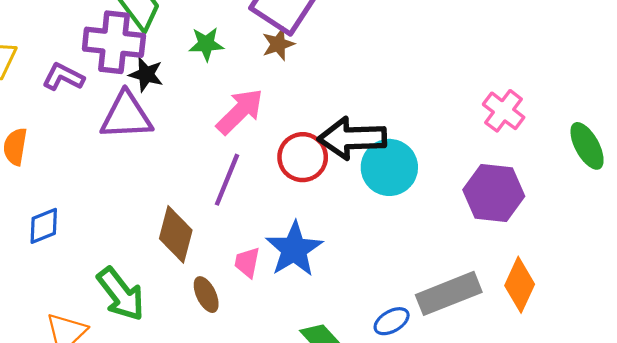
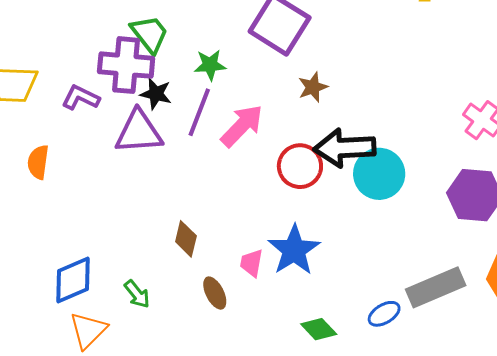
brown star: (278, 44) -> (313, 87), moved
purple line: (227, 180) -> (199, 112), moved
blue diamond: (44, 226) -> (73, 280), moved, size x1.4
brown diamond: (176, 234) -> (186, 239), size x0.7
green arrow: (121, 294) -> (137, 294), size x0.6

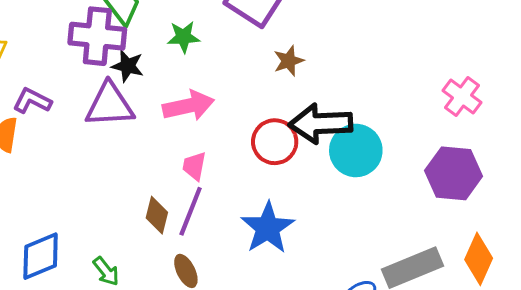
purple L-shape: (81, 98) -> (32, 101), moved
purple line: (199, 112) -> (191, 211), moved
pink arrow: (242, 126) -> (188, 106), moved, turned 33
pink trapezoid: (252, 263) -> (194, 166), moved

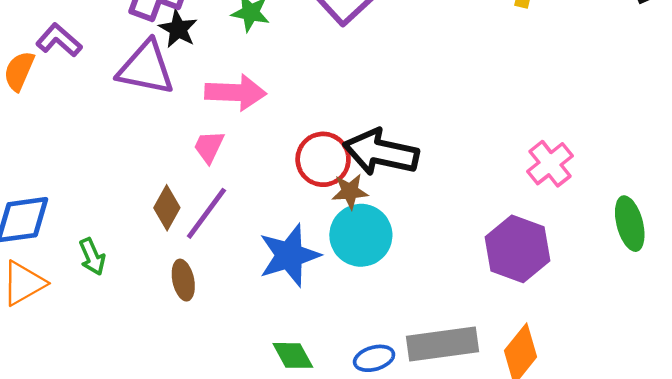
brown star: (289, 61) -> (350, 191), moved
cyan circle: (356, 150) -> (361, 235), moved
pink trapezoid: (194, 166) -> (209, 147), moved

